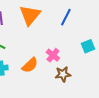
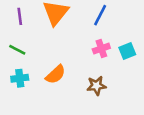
pink cross: (53, 55) -> (101, 49), moved, turned 32

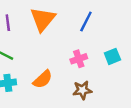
pink cross: (101, 49) -> (79, 59), moved

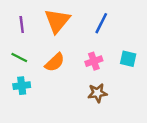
cyan square: (112, 56) -> (128, 59), turned 35
orange semicircle: (43, 79) -> (55, 62), moved

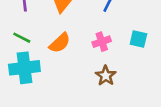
cyan cross: (22, 86) -> (24, 68), size x1.6
brown star: (98, 93) -> (106, 76), turned -30

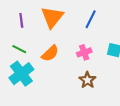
cyan cross: (24, 68) -> (21, 74), turned -30

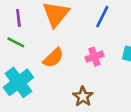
green line: (19, 49) -> (16, 42), moved
brown star: (87, 80) -> (83, 97), moved

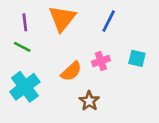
orange semicircle: (53, 58) -> (71, 71), moved

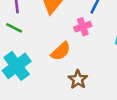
pink cross: (101, 61) -> (83, 27), moved

